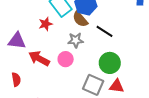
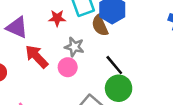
black line: (105, 31) -> (114, 65), moved
gray star: (76, 40) -> (74, 47), moved

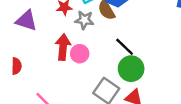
gray star: (74, 47) -> (84, 20), moved
red arrow: (37, 57) -> (63, 47), moved, turned 55

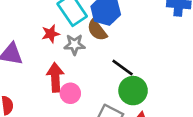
pink circle: (80, 54) -> (70, 93), moved

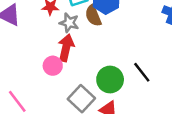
black line: (123, 68) -> (142, 72), moved
red arrow: (55, 77) -> (66, 48), moved

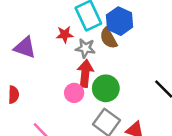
green circle: (110, 80) -> (106, 88), moved

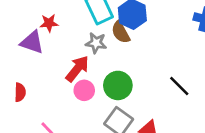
red star: (65, 34) -> (49, 23), moved
red arrow: (85, 73) -> (77, 69), moved, turned 32

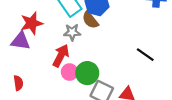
red star: (49, 23) -> (32, 23), size x1.5
green circle: (118, 85) -> (87, 73), moved

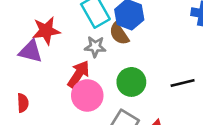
black line: (145, 55) -> (183, 83), turned -54
pink circle: (70, 72) -> (87, 95), size x1.5
green circle: (87, 73) -> (131, 82), moved

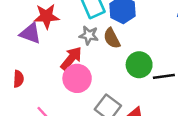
brown semicircle: (119, 34) -> (112, 38), moved
green circle: (131, 82) -> (139, 65), moved

